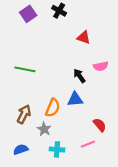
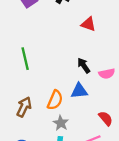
pink semicircle: (101, 66) -> (107, 74), moved
green line: (25, 69) -> (25, 59), turned 66
gray star: (44, 129) -> (61, 123), moved

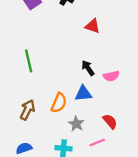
gray star: (61, 123) -> (76, 124), moved

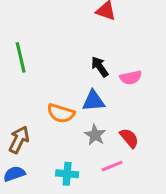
orange semicircle: (59, 103) -> (61, 113), turned 84
brown arrow: (27, 110) -> (19, 140), moved
gray star: (76, 124) -> (95, 135), moved

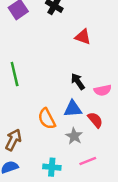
orange semicircle: (61, 113) -> (47, 119), turned 45
red semicircle: (129, 138) -> (95, 120), moved

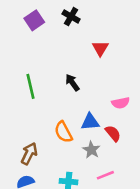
red triangle: (83, 37) -> (100, 48), turned 42
black arrow: (78, 82) -> (72, 83), moved

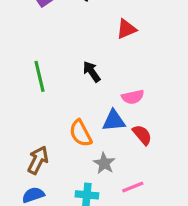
red triangle: (100, 48) -> (126, 29), turned 36
pink semicircle: (121, 103) -> (133, 97), moved
gray star: (91, 150) -> (104, 163), moved

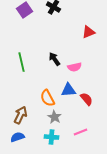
red triangle: (126, 29) -> (88, 32), moved
pink semicircle: (133, 97) -> (74, 67), moved
gray star: (104, 163) -> (54, 117), moved

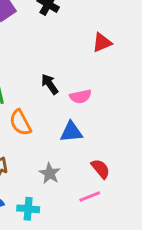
orange semicircle: (47, 98) -> (20, 123), moved
red semicircle: (86, 99) -> (100, 169), moved
cyan cross: (51, 137) -> (28, 209), moved

